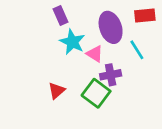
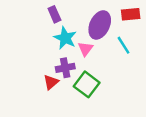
purple ellipse: (111, 27) -> (100, 25), turned 44
pink triangle: (95, 54) -> (85, 49), turned 35
purple cross: (111, 75) -> (65, 68), moved

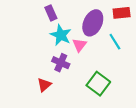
purple cross: (65, 68) -> (61, 63), turned 35
red triangle: (51, 82) -> (44, 85), moved
green square: (87, 84) -> (98, 84), moved

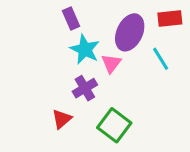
purple cross: (61, 63) -> (85, 88), turned 35
green square: (98, 84) -> (114, 125), moved

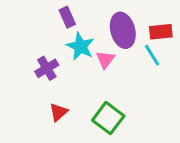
red rectangle: (170, 19) -> (161, 32), moved
purple ellipse: (130, 32) -> (123, 30), turned -40
purple cross: (85, 88) -> (47, 68), moved

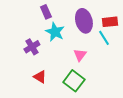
pink triangle: (105, 60) -> (80, 55), moved
red triangle: (58, 112) -> (40, 77), turned -48

